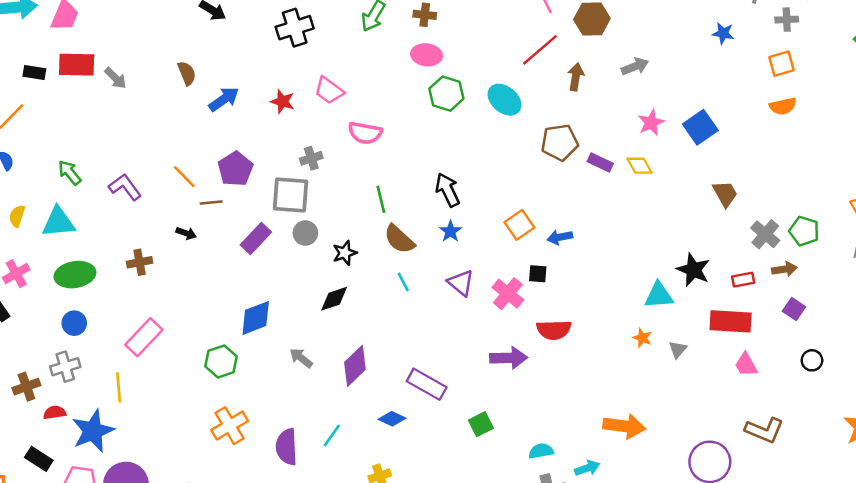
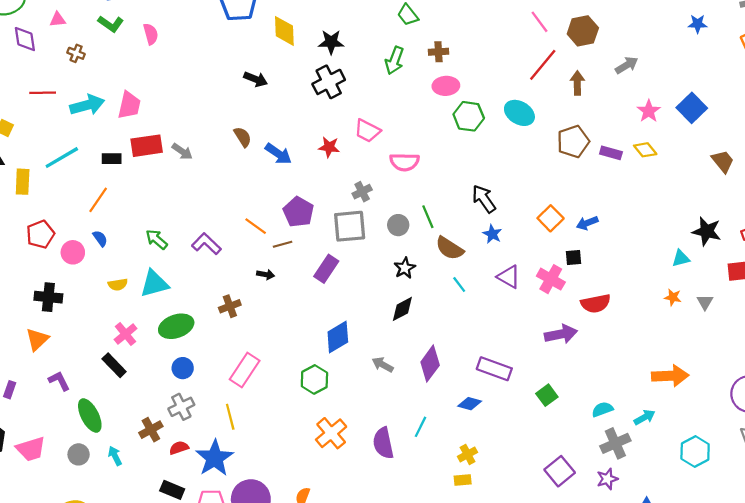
blue arrow: (224, 99) -> (278, 154), turned 80
yellow semicircle: (17, 216) -> (118, 284), turned -108
gray circle: (305, 233) -> (398, 225), moved
cyan triangle: (659, 295) -> (681, 258), size x0.7

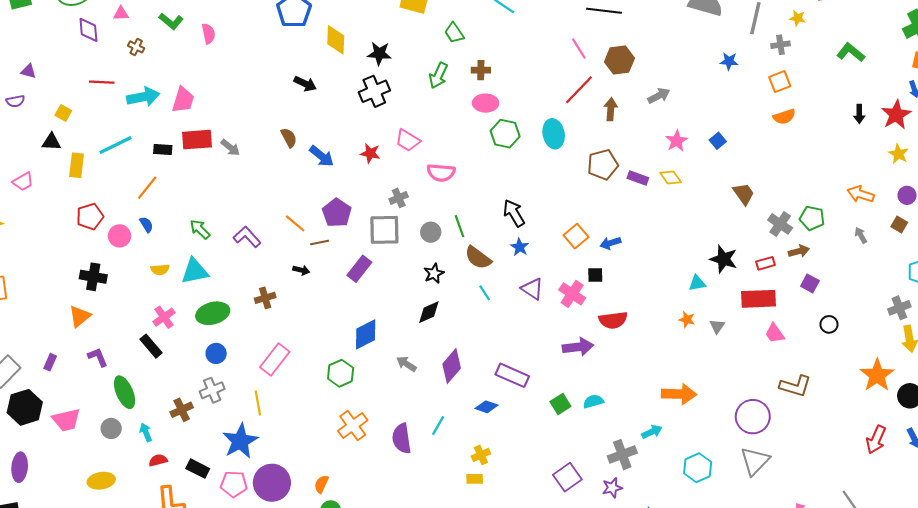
blue square: (692, 108) -> (718, 141), size x0.6
cyan ellipse: (519, 113) -> (554, 134), turned 44
cyan semicircle: (602, 409) -> (593, 401), moved
red semicircle: (179, 448) -> (158, 460), moved

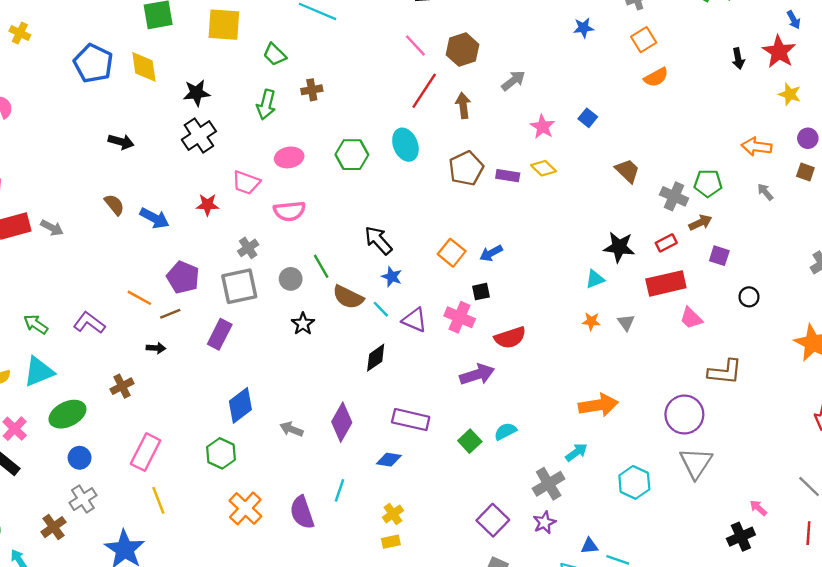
yellow diamond: (336, 40) -> (144, 67), moved
pink ellipse: (486, 103) -> (289, 157), moved
cyan line: (485, 293) -> (381, 309), moved
black diamond: (429, 312) -> (376, 358), moved
yellow line: (258, 403) -> (158, 500), moved

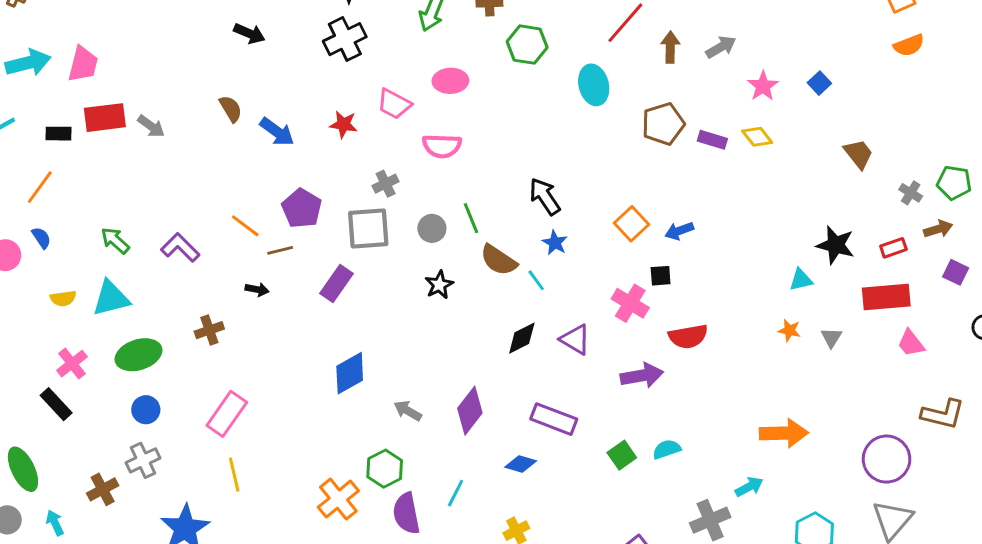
gray arrow: (513, 81) -> (721, 47), moved
green hexagon: (352, 155) -> (527, 45), moved
gray cross: (674, 196) -> (911, 193), size x0.7
purple triangle: (415, 320) -> (575, 340), moved
green hexagon: (221, 453) -> (385, 469), moved

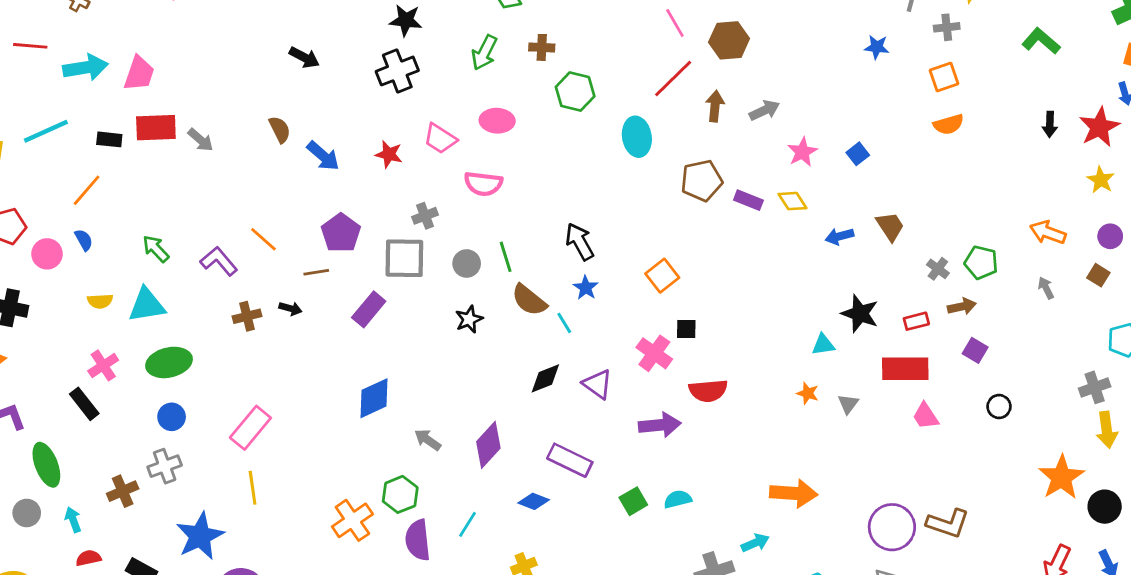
orange line: (245, 226) -> (263, 239), moved
blue arrow: (679, 231) -> (839, 236), moved
brown cross: (209, 330) -> (247, 316), moved
brown L-shape: (943, 414) -> (948, 523), moved

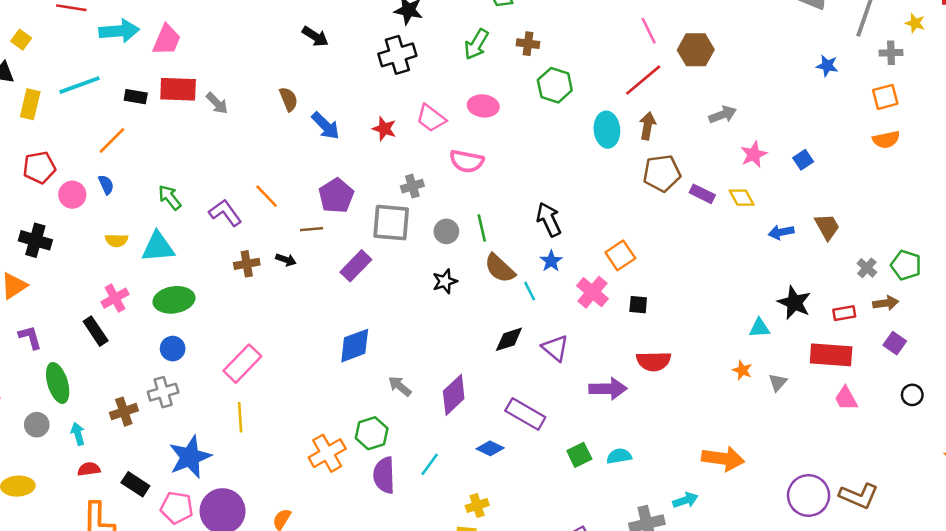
brown arrow: (715, 106) -> (647, 126), moved
pink cross: (654, 353) -> (593, 292), moved

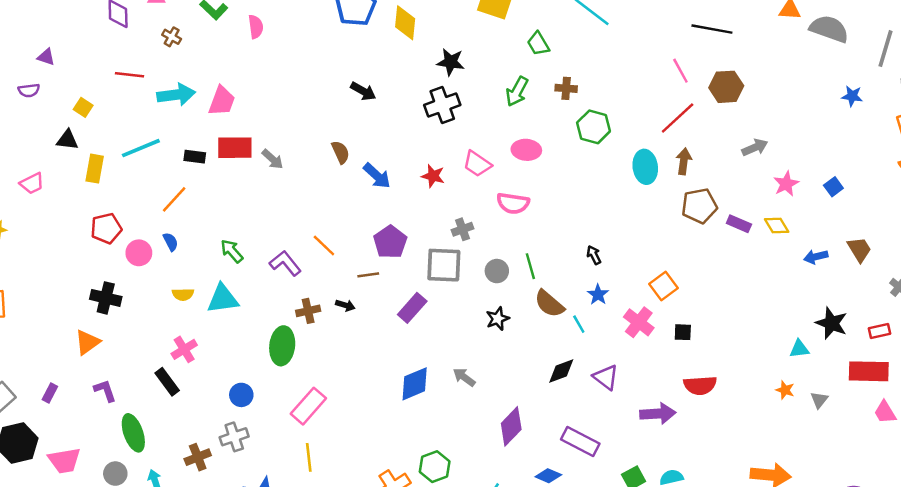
black arrow: (549, 219) -> (594, 255), size x0.6
green ellipse: (174, 300) -> (282, 346), moved, turned -72
gray arrow: (400, 386) -> (464, 377), moved

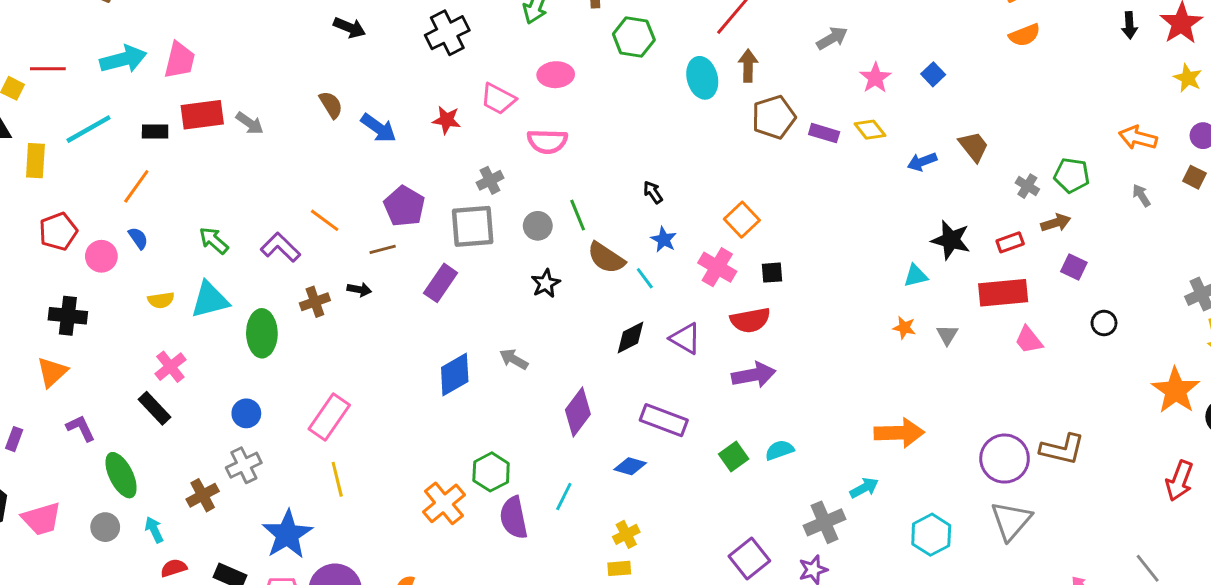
red line: (130, 75) -> (48, 69), moved
green ellipse: (282, 346) -> (262, 333), moved
red semicircle: (700, 385) -> (750, 320), moved

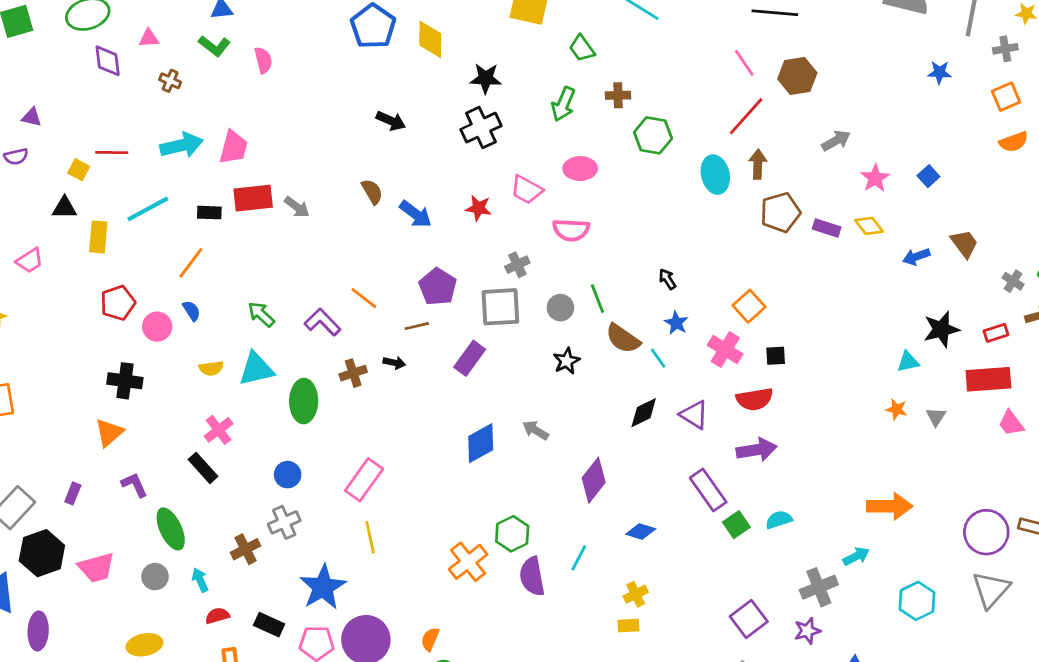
black star: (951, 240) -> (941, 329), turned -30
purple rectangle: (664, 420) -> (708, 490), moved, turned 33

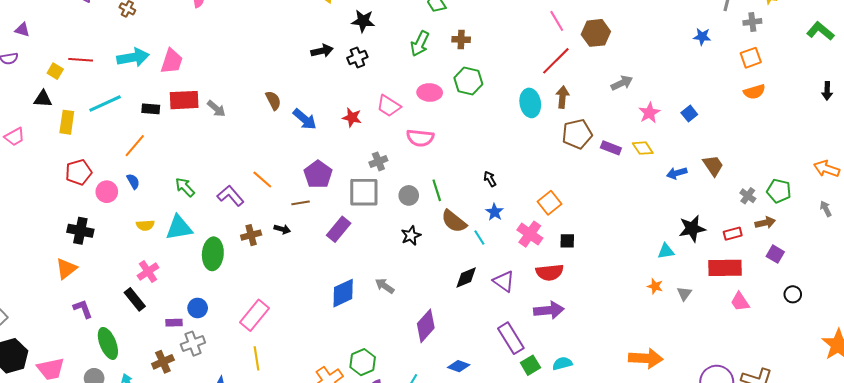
black arrow: (391, 121) -> (322, 51), moved, turned -40
black cross: (481, 128) -> (357, 57), size x0.7
green hexagon: (653, 135) -> (468, 81), moved
purple rectangle: (73, 493) -> (174, 323), moved, turned 63

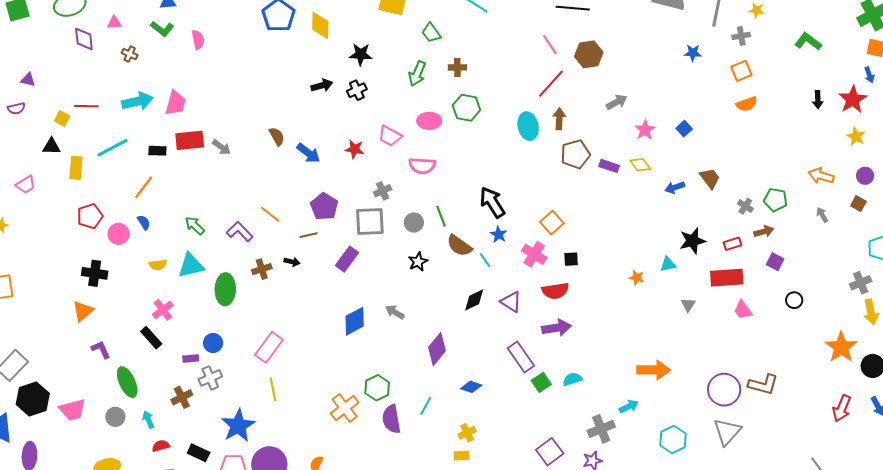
black arrow: (490, 179) -> (492, 202), size x2.0
orange star: (655, 286) -> (637, 278), moved

